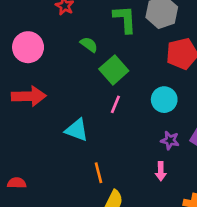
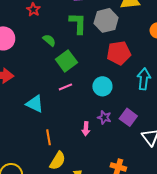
pink line: (115, 104) -> (65, 87), turned 40
pink arrow: (161, 171) -> (86, 129), moved

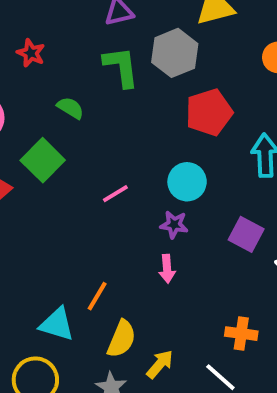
green square: (66, 61) -> (43, 160), moved
cyan triangle: (35, 104) -> (57, 324), moved
purple star: (104, 117) -> (174, 225), moved
orange line: (48, 137) -> (97, 296), turned 49

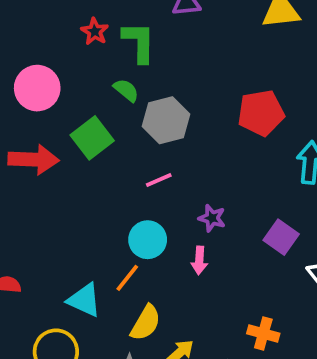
gray hexagon: (175, 53) -> (166, 120), moved
green L-shape: (121, 67) -> (139, 42), moved
cyan circle: (187, 182) -> (148, 240), moved

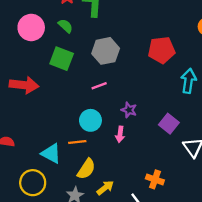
green semicircle: (126, 90) -> (66, 26), moved
green square: (92, 138) -> (62, 59), turned -35
red arrow: (34, 160) -> (24, 85), moved
orange line: (127, 278) -> (77, 142), turned 42

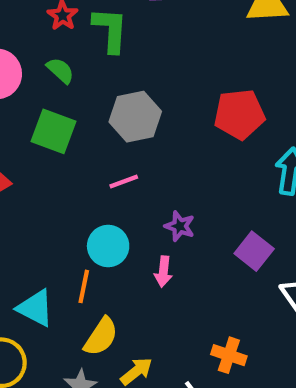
orange line: (77, 142) -> (84, 286), turned -72

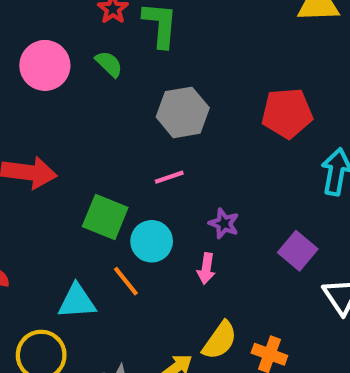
green square: (53, 131) -> (105, 217), moved
orange line: (84, 286) -> (126, 281), turned -52
cyan triangle: (35, 308) -> (77, 301), turned -33
yellow semicircle: (101, 337) -> (220, 340), moved

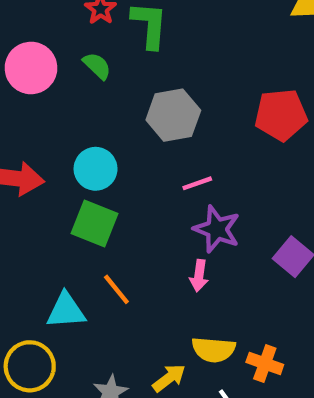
pink line: (169, 177) -> (197, 183), moved
purple star: (224, 224) -> (217, 229), size x1.5
cyan circle: (152, 241) -> (96, 169), moved
yellow semicircle: (220, 340) -> (214, 350), turned 60

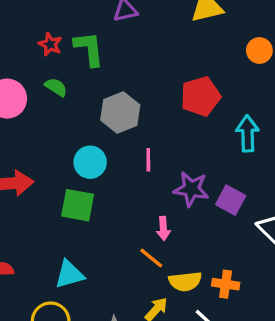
cyan circle: (96, 169) -> (90, 162), moved
pink line: (197, 183) -> (148, 160), turned -60
purple star: (217, 229) -> (191, 189), moved
orange line: (116, 289) -> (151, 258), moved

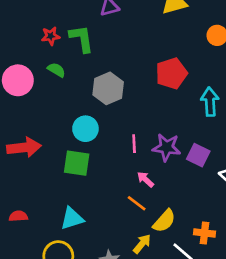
red star: (50, 44) -> (51, 36), turned -30
pink line: (148, 160) -> (134, 144), moved
pink arrow: (163, 228) -> (145, 179), turned 138
yellow semicircle: (185, 281) -> (164, 221), turned -40
orange cross: (226, 284) -> (204, 233), moved

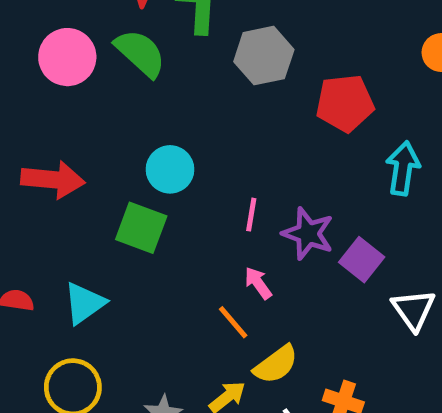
green semicircle: (56, 70) -> (140, 53), size x1.6
gray hexagon: (108, 88) -> (264, 56), moved
cyan triangle: (72, 218) -> (84, 303), moved, turned -30

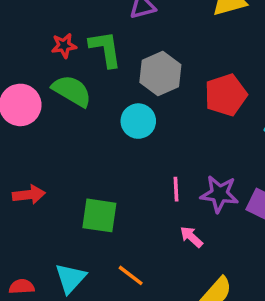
cyan circle: (170, 169) -> (138, 121), moved
red arrow: (53, 180) -> (29, 195), size x0.7
orange line: (233, 322) -> (131, 275), moved

